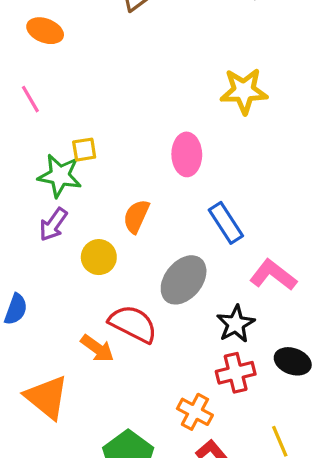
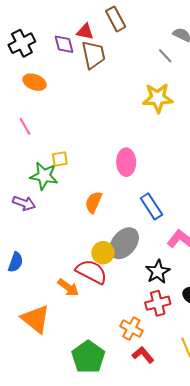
yellow star: (244, 91) -> (158, 98), moved
purple arrow: (53, 225) -> (24, 203), moved, turned -105
yellow circle: (99, 257) -> (103, 253), moved

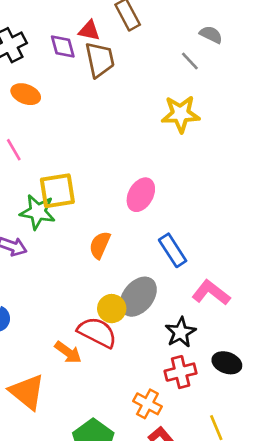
yellow square: (60, 159) -> (57, 191), size x1.8
pink ellipse: (126, 162) -> (141, 195), turned 30

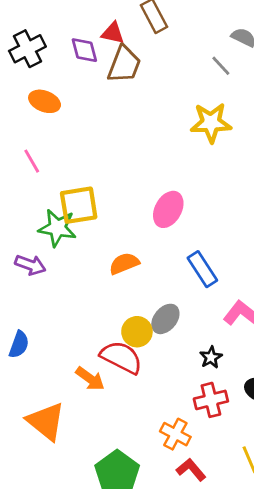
brown trapezoid: (100, 60) -> (124, 64), turned 33
orange semicircle: (100, 245) -> (124, 263), turned 44
gray ellipse: (138, 297) -> (165, 319), size x0.7
black star: (181, 332) -> (211, 357), size x0.7

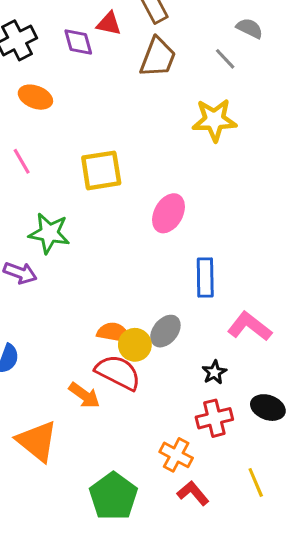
brown trapezoid: (124, 64) -> (158, 57), moved
yellow square: (79, 205) -> (101, 170), moved
orange semicircle: (124, 263) -> (113, 333), moved, turned 32
blue rectangle: (202, 269) -> (205, 278), turned 32

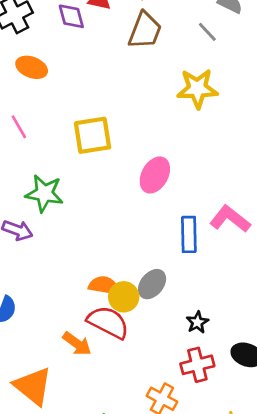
pink L-shape: (250, 326) -> (230, 219), moved

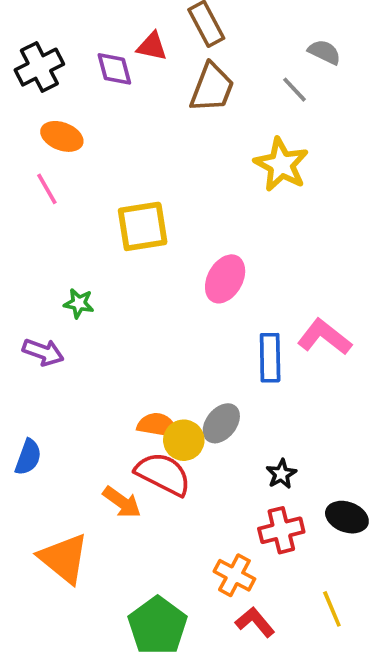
yellow star: (197, 89) -> (281, 165), turned 30
pink line: (19, 127) -> (47, 189), moved
green star: (44, 193) -> (79, 303), size x0.6

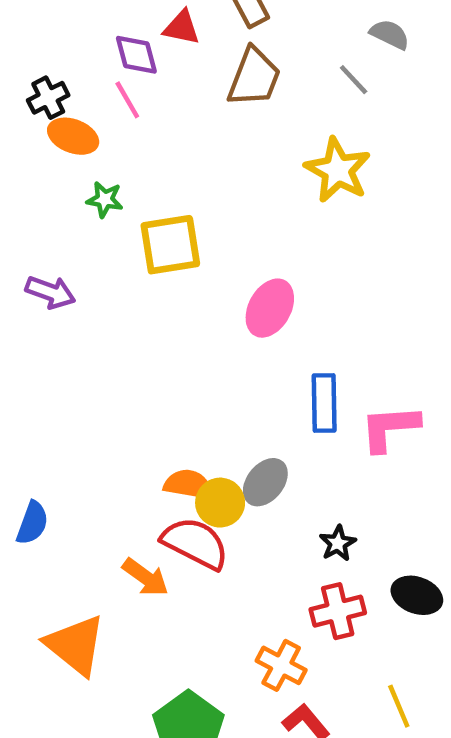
black cross: (39, 67) -> (48, 98), moved, size x0.7
pink line: (47, 189) -> (127, 100), moved
green star: (79, 303) -> (105, 199), moved
pink L-shape: (324, 337) -> (390, 428), moved, turned -42
purple arrow: (43, 352) -> (50, 292), moved

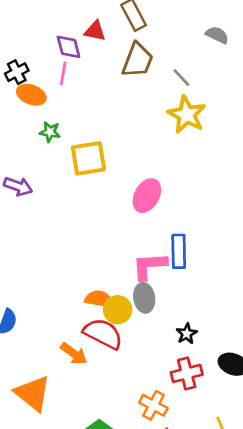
gray line: (354, 80) -> (181, 77), moved
pink line: (127, 100) -> (63, 73), turned 40
pink L-shape: (390, 428) -> (149, 266), moved
gray ellipse: (265, 482) -> (144, 298), turned -48

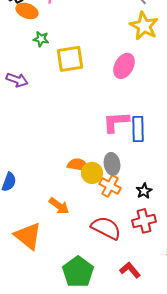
pink ellipse: (147, 196) -> (124, 66), moved
pink L-shape: (149, 266) -> (116, 122), moved
red semicircle: (103, 334) -> (106, 228), moved
orange cross: (153, 405) -> (110, 186), moved

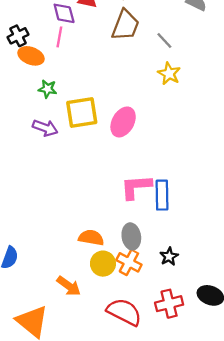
yellow star: (144, 26) -> (169, 74), size x0.7
pink ellipse: (124, 66) -> (123, 122), moved
purple arrow: (17, 80) -> (45, 128), moved
yellow circle: (92, 173) -> (103, 264), moved
black star: (144, 191) -> (169, 256), moved

